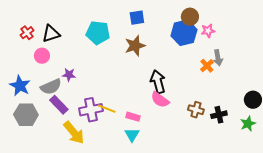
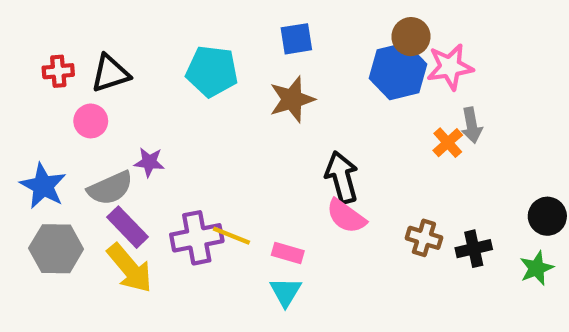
pink star: (208, 31) -> (450, 67), size x1.5
red cross: (27, 33) -> (58, 71), turned 32
yellow arrow: (74, 133) -> (130, 268), moved

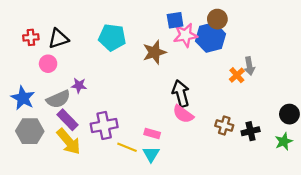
blue square: (296, 39) -> (175, 20), moved
pink star: (450, 67) -> (185, 35), moved
yellow line: (231, 236) -> (127, 147), moved

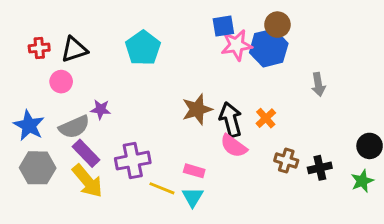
cyan pentagon: (112, 37) -> (143, 48), turned 30
brown star: (154, 52) -> (197, 109), moved
orange cross: (237, 75) -> (266, 118), moved

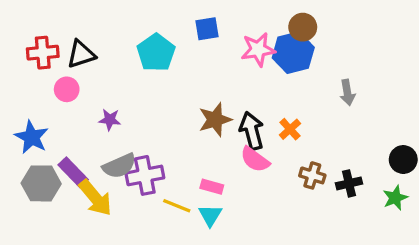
blue square: (223, 26) -> (207, 29), moved
red cross: (39, 48) -> (43, 53), size x1.4
gray semicircle: (74, 127) -> (119, 166), moved
purple rectangle: (86, 153) -> (73, 172), moved

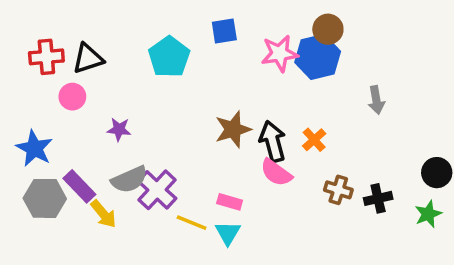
purple cross: (145, 175) -> (157, 190), turned -36
yellow arrow: (95, 198) -> (103, 214), size x0.7

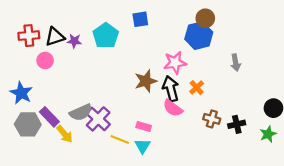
pink star: (280, 53) -> (175, 63), moved
purple star: (119, 129) -> (74, 41), moved

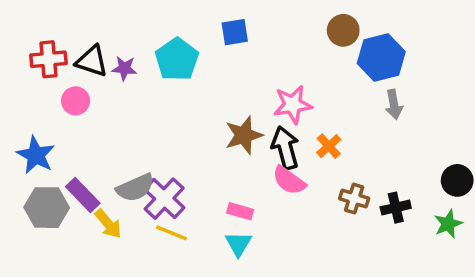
blue hexagon: (199, 36) -> (381, 57), moved
black triangle: (55, 37) -> (92, 61), turned 36
yellow line: (120, 140) -> (171, 233), moved

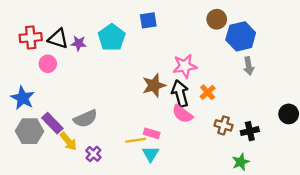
purple cross: (164, 199) -> (93, 154), moved, size x0.6
green star: (448, 224) -> (241, 162), moved
yellow line: (171, 233) -> (136, 140), moved, turned -30

